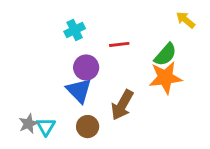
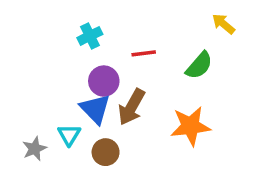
orange star: (165, 78) -> (190, 126), moved
brown arrow: (122, 105) -> (132, 107), moved
cyan triangle: (46, 127) -> (69, 135), moved

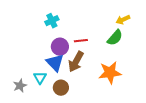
yellow arrow: (223, 24) -> (123, 20), moved, turned -64
red line: (144, 53) -> (81, 41), moved

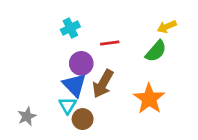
red line: (81, 41) -> (110, 43), moved
orange star: (110, 73) -> (149, 99), turned -30
cyan triangle: (40, 78) -> (68, 105), moved

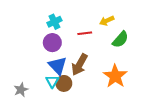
yellow arrow: (167, 27) -> (107, 21), moved
purple circle: (81, 63) -> (52, 43), moved
brown circle: (83, 119) -> (64, 83), moved

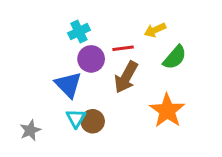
purple circle: (52, 43) -> (91, 59), moved
brown arrow: (80, 65) -> (126, 77), moved
blue triangle: (58, 66) -> (68, 85), moved

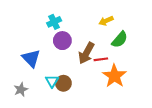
red line: (123, 48) -> (101, 59), moved
blue triangle: (68, 85) -> (31, 58), moved

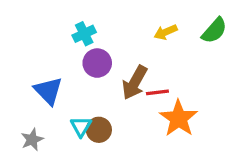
green semicircle: (120, 40) -> (214, 30), moved

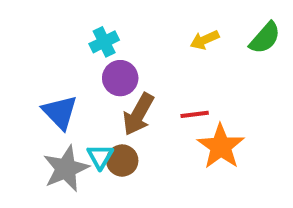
brown arrow: (135, 83) -> (138, 114), moved
gray star: (32, 140) -> (66, 169), moved, size x1.6

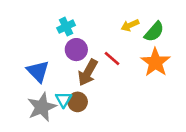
green semicircle: (265, 38) -> (154, 32), moved
red line: (195, 114) -> (112, 58), moved, turned 48
orange star: (221, 146) -> (155, 62), moved

